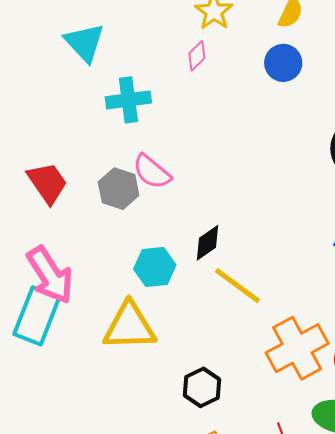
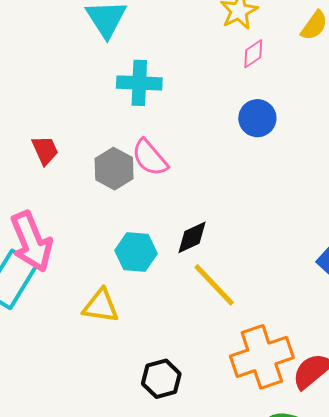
pink diamond: (197, 56) -> (253, 54), moved
blue circle: (283, 63) -> (257, 118), moved
red trapezoid: (47, 183) -> (45, 150), size x0.7
yellow triangle: (129, 326) -> (101, 306), size x0.7

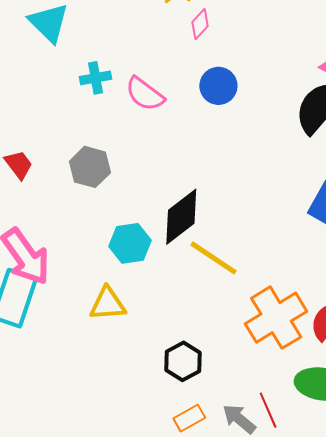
cyan cross: (139, 83) -> (95, 78), size x0.7
pink semicircle: (150, 158) -> (145, 94), moved
black diamond: (192, 237) -> (181, 217), size x1.5

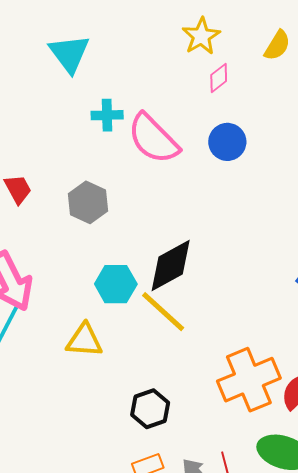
pink semicircle: (145, 94) -> (153, 139), size x1.4
yellow line: (213, 258) -> (163, 312), moved

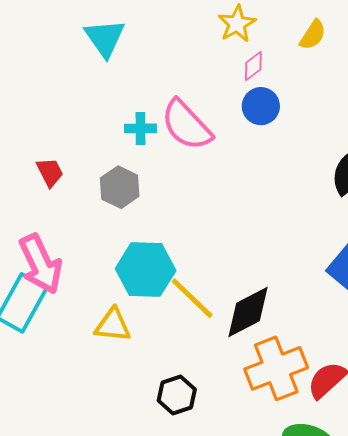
cyan cross: (107, 115) -> (140, 128), moved
blue circle: (227, 142) -> (261, 106), moved
black diamond: (171, 266) -> (248, 312), moved
cyan hexagon: (116, 284) -> (146, 270), size x1.4

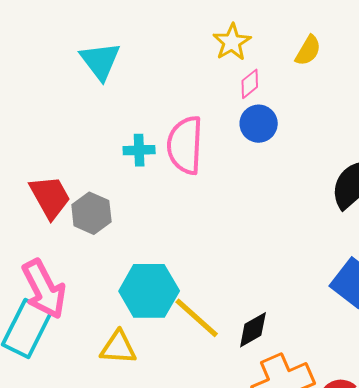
pink semicircle: (187, 125) -> (185, 145), turned 48
red trapezoid: (50, 172) -> (50, 197), size x1.5
gray hexagon: (120, 187) -> (91, 213), moved
black diamond: (248, 312) -> (253, 330), size x0.7

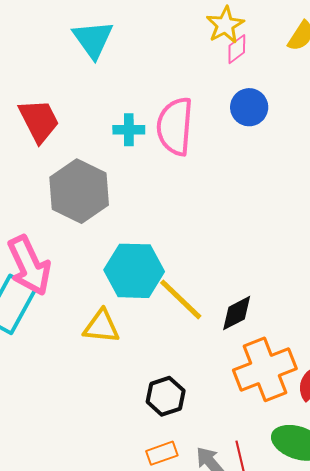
pink diamond: (250, 84) -> (237, 49), moved
red trapezoid: (50, 197) -> (39, 121), moved
gray hexagon: (91, 213) -> (79, 191), size x1.5

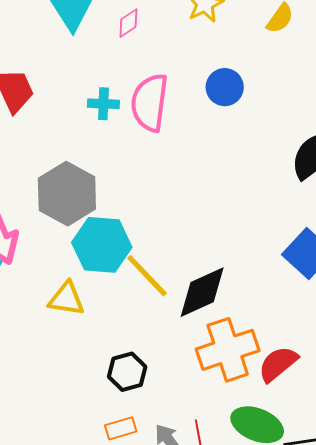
pink diamond: (237, 49) -> (128, 23), moved
gray hexagon: (79, 191) -> (67, 194), moved
black diamond: (237, 313) -> (202, 292), size x1.5

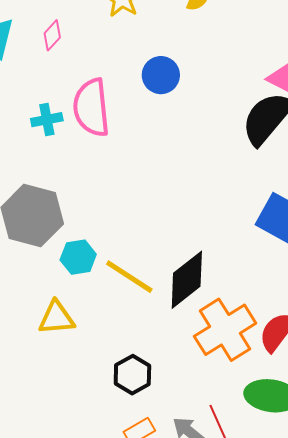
cyan hexagon: (102, 245) -> (78, 257), size x0.6

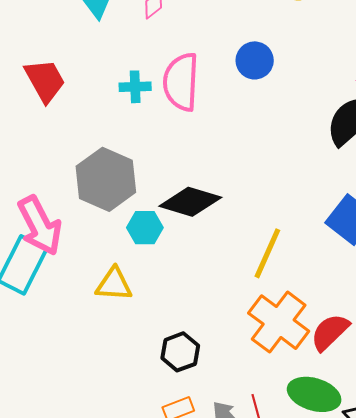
yellow line: (129, 277) -> (267, 253), moved, turned 72
black diamond: (187, 280) -> (190, 202), moved, turned 46
orange cross: (225, 330) -> (279, 322), turned -30

